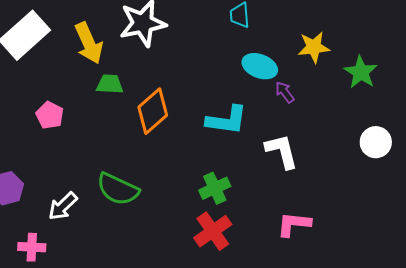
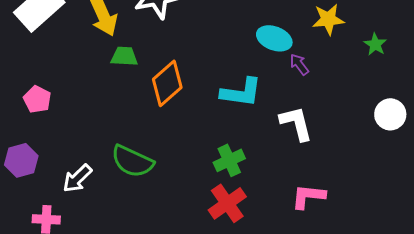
green star: (361, 72) -> (375, 44), size x0.7
pink pentagon: (50, 115) -> (37, 99), moved

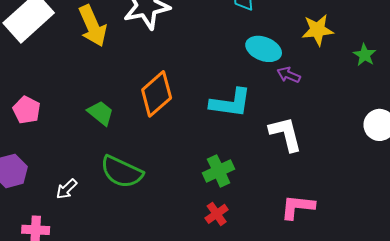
green trapezoid: (124, 56) -> (101, 113), moved, turned 36
purple arrow: (299, 64) -> (289, 75), turned -30
white arrow: (77, 178) -> (67, 189), size x0.7
red cross: (227, 203) -> (217, 214), size x0.6

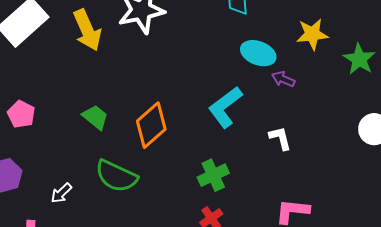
green star: (365, 55) -> (359, 59), size x1.4
orange diamond: (157, 94) -> (151, 125), moved
cyan L-shape: (231, 103) -> (225, 107), turned 135
white L-shape: (286, 134) -> (280, 138), size x0.7

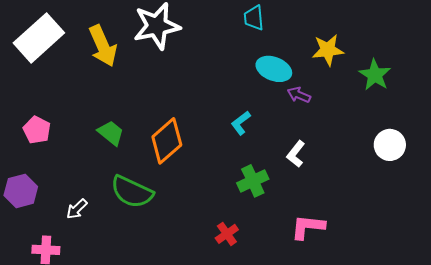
cyan L-shape: (225, 107) -> (241, 123), size x0.6
white L-shape: (280, 138) -> (296, 154), turned -128
green cross: (213, 175) -> (253, 181), moved

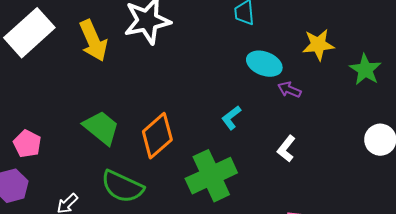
pink pentagon: (37, 130) -> (27, 144), moved
green trapezoid: (111, 133) -> (101, 128), size x1.4
green cross: (253, 181) -> (211, 176), moved, size x1.6

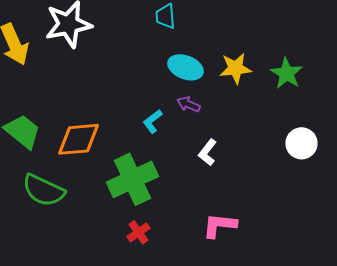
yellow star: (318, 45) -> (236, 68), moved
purple arrow: (289, 90) -> (188, 104), moved
orange diamond: (157, 136) -> (78, 139), turned 36

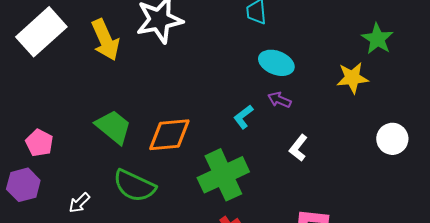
yellow star: (236, 68) -> (352, 78), moved
green star: (286, 73) -> (377, 39), moved

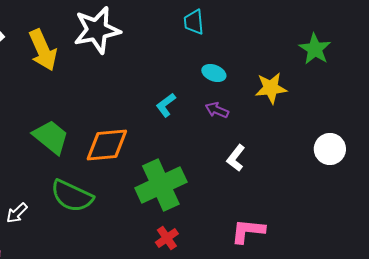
cyan ellipse: (276, 63) -> (214, 73), size x0.7
yellow star: (352, 78) -> (271, 88), moved
cyan L-shape: (243, 117) -> (166, 105), moved

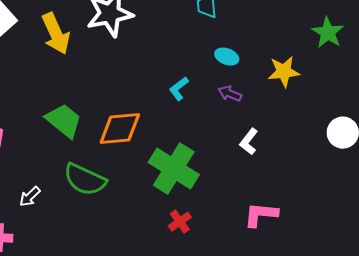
green cross: (161, 185) -> (174, 169), turned -33

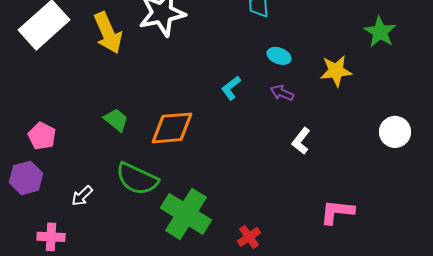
green trapezoid: (64, 121) -> (116, 120), size x0.7
green cross: (174, 169) -> (186, 214), moved
pink L-shape: (261, 215) -> (337, 212), moved
red cross: (180, 222) -> (249, 237), moved

